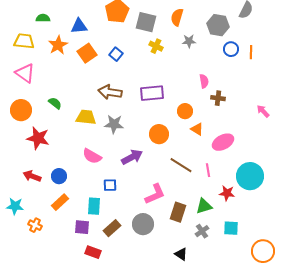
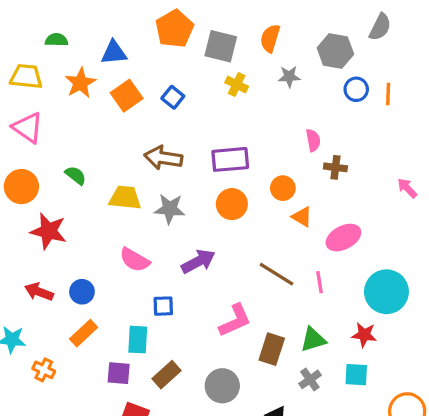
orange circle: (159, 134) -> (232, 204), moved
red star: (227, 193) -> (364, 335), moved
gray circle: (143, 224) -> (222, 386), moved

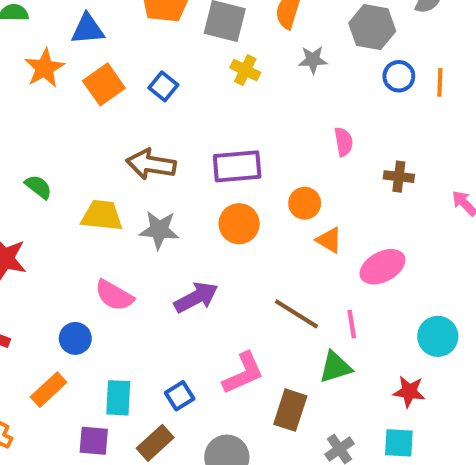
brown cross: (335, 167) -> (399, 177), moved
blue circle: (82, 292) -> (75, 338), moved
cyan circle: (386, 292) -> (438, 336), size x0.7
blue square: (163, 306) -> (180, 396), moved, turned -30
green triangle: (313, 340) -> (335, 367), moved

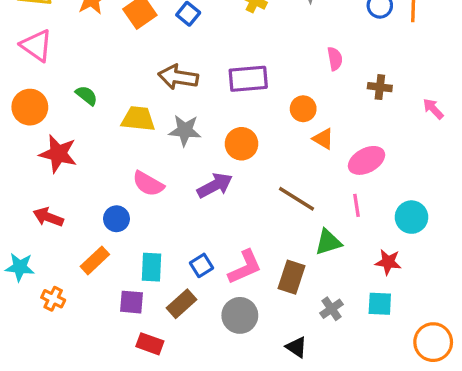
orange circle: (239, 224) -> (242, 144), moved
pink line: (352, 324) -> (357, 205), moved
pink L-shape: (243, 373) -> (245, 267), moved

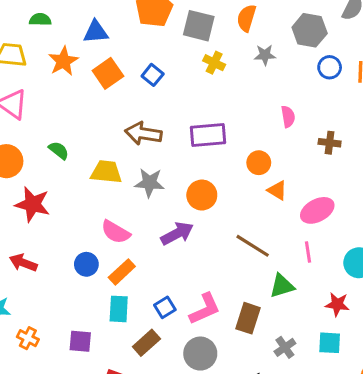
orange rectangle: (95, 260) -> (122, 272), moved
purple square: (131, 302) -> (80, 341), moved

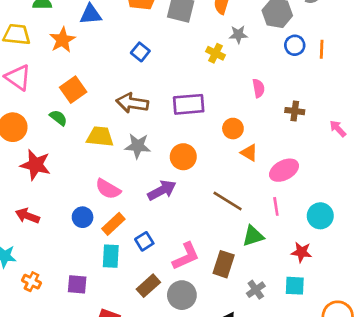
yellow cross: (214, 63) -> (216, 53), moved
orange square: (108, 73) -> (73, 90), moved
blue square: (165, 307) -> (144, 241), moved
brown rectangle: (146, 343) -> (148, 286), moved

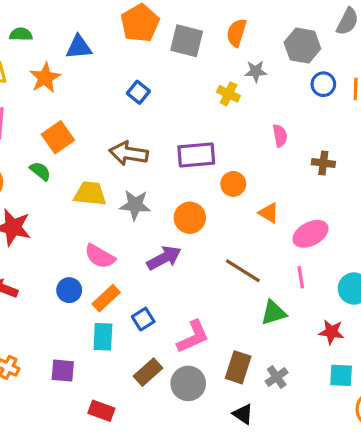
orange circle: (233, 129) -> (233, 184), moved
brown rectangle: (224, 264) -> (238, 367), moved
cyan square: (295, 286) -> (341, 375), moved

